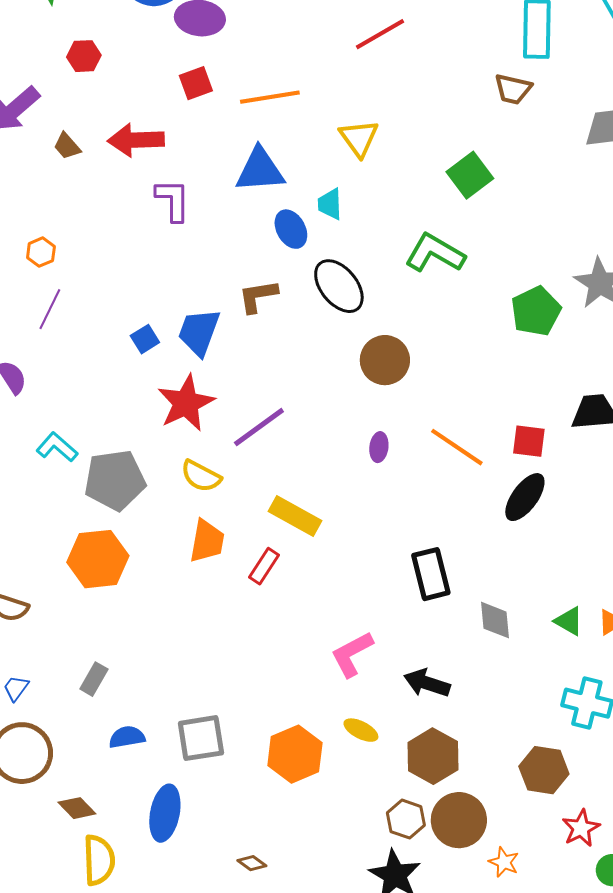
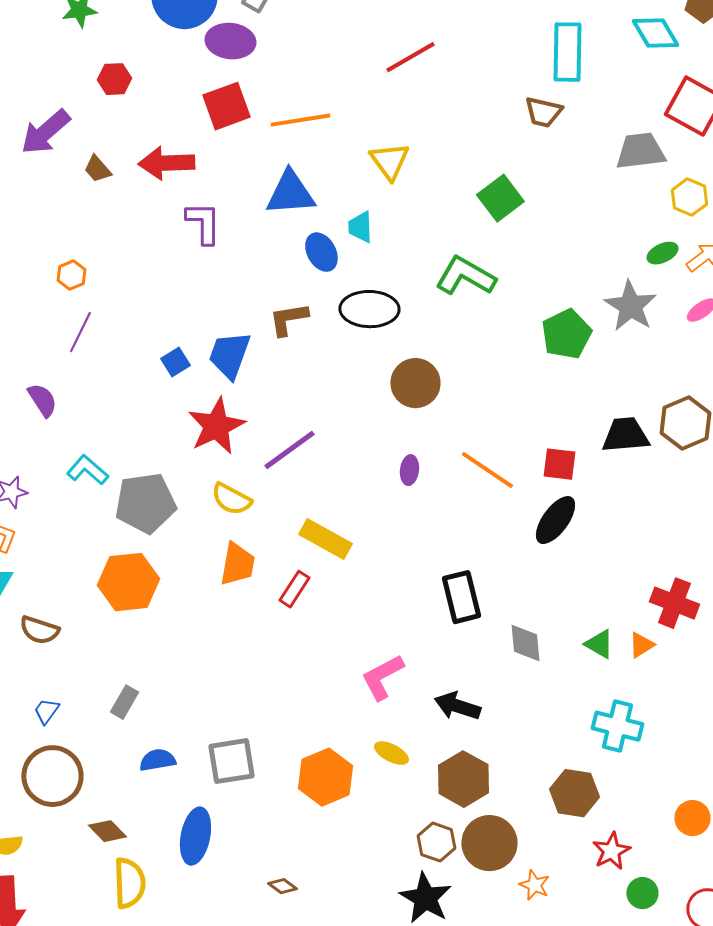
red square: (196, 83) -> (226, 106), size x1.4
black ellipse: (339, 286) -> (369, 309), turned -50

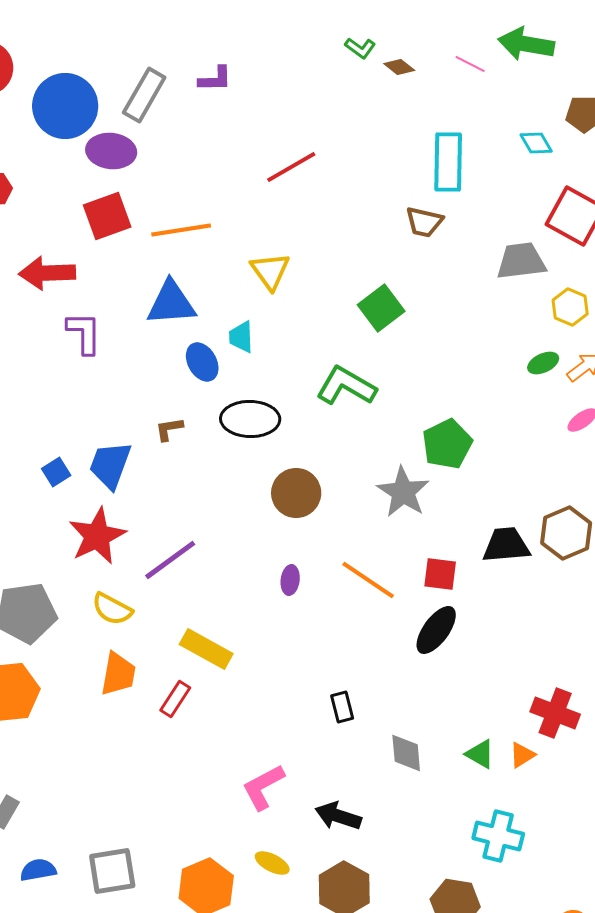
cyan diamond: (655, 33) -> (536, 143), size x0.7
gray star: (630, 306) -> (403, 492), moved
brown L-shape: (288, 319) -> (169, 429), size x0.7
black rectangle: (461, 597) -> (342, 707), size x0.6

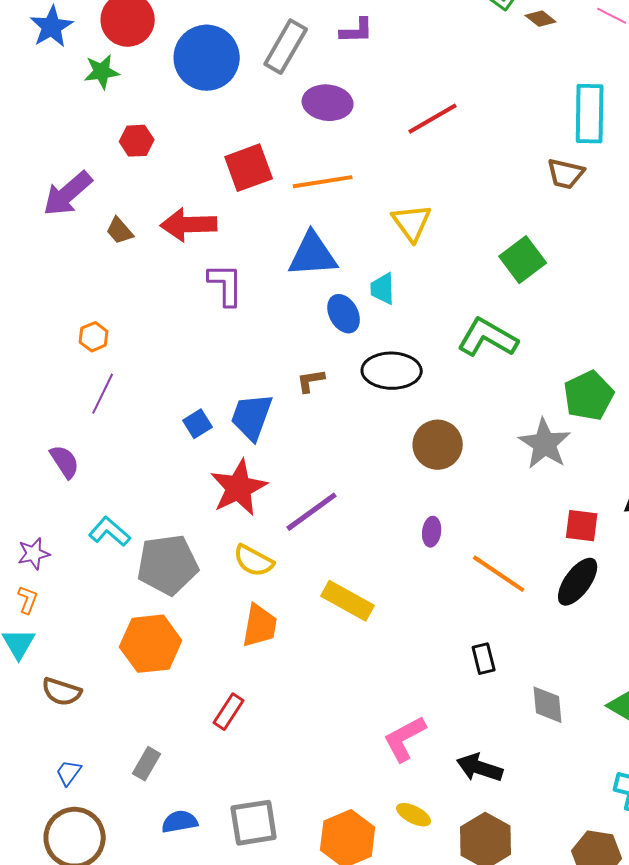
purple ellipse: (111, 151) -> (328, 103), moved
orange line: (368, 580) -> (499, 574), moved
red rectangle: (175, 699) -> (229, 712), moved

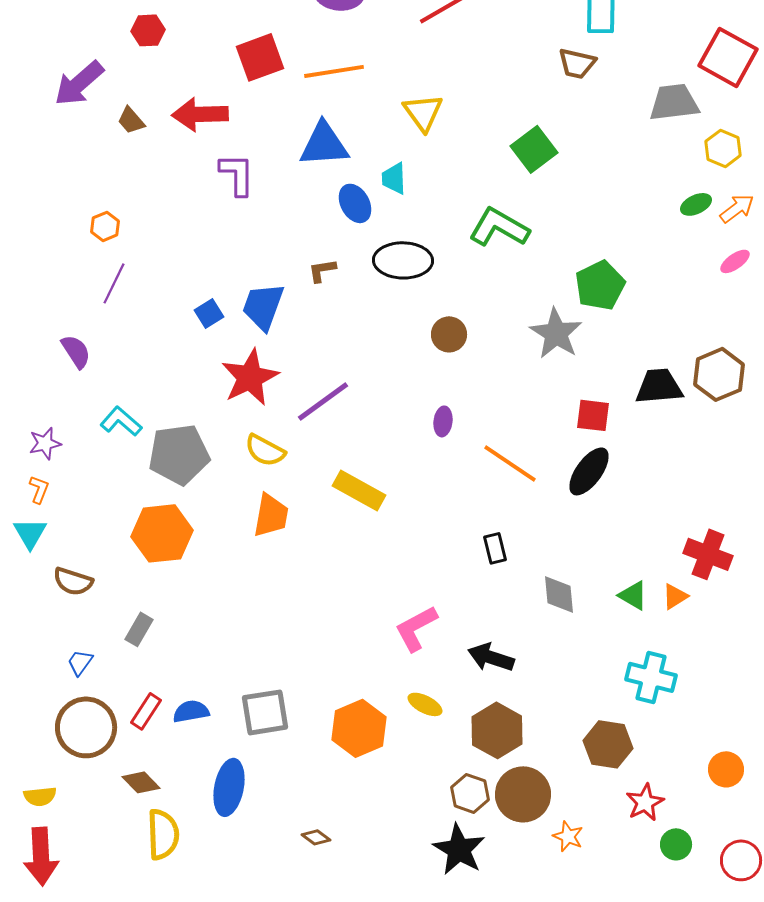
brown circle: (438, 445) -> (449, 334), size x0.7
red rectangle: (229, 712) -> (146, 711), moved
gray rectangle: (147, 764) -> (139, 629), moved

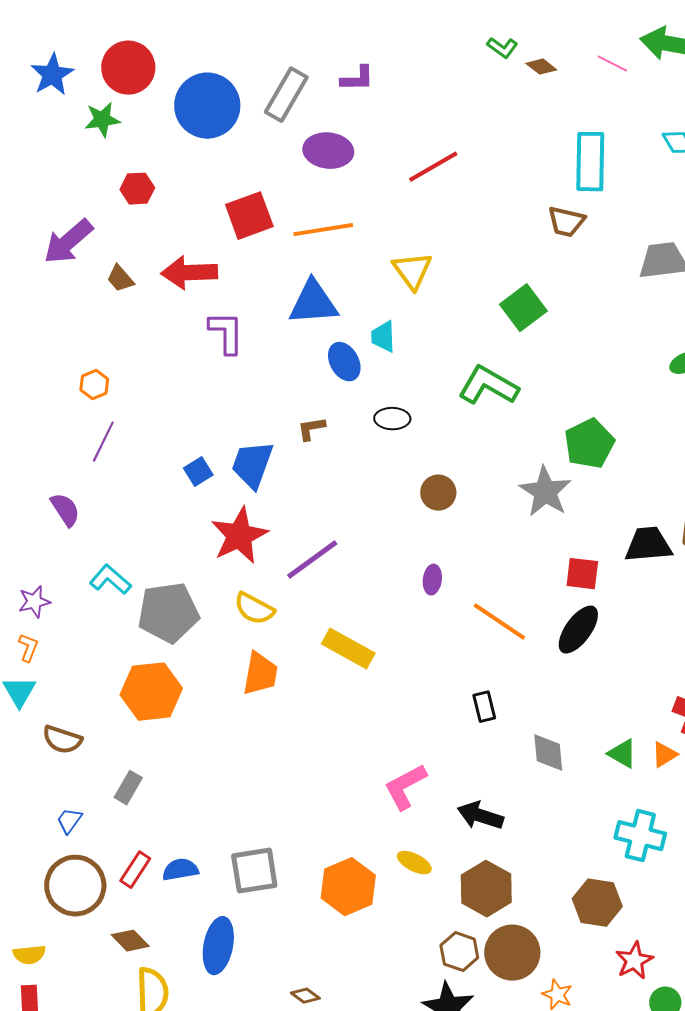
black ellipse: (403, 260) -> (392, 419), size x0.6

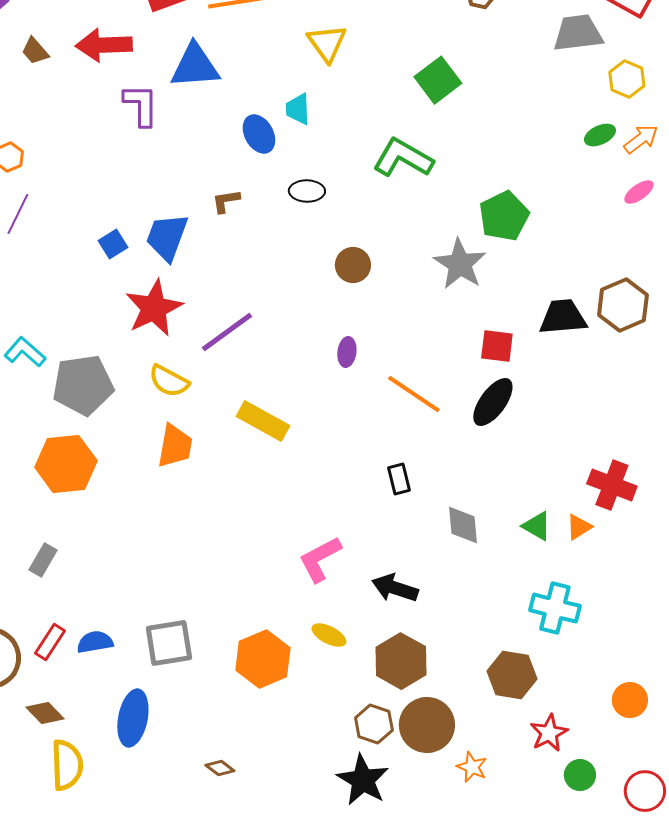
blue triangle: (313, 303) -> (195, 66), moved

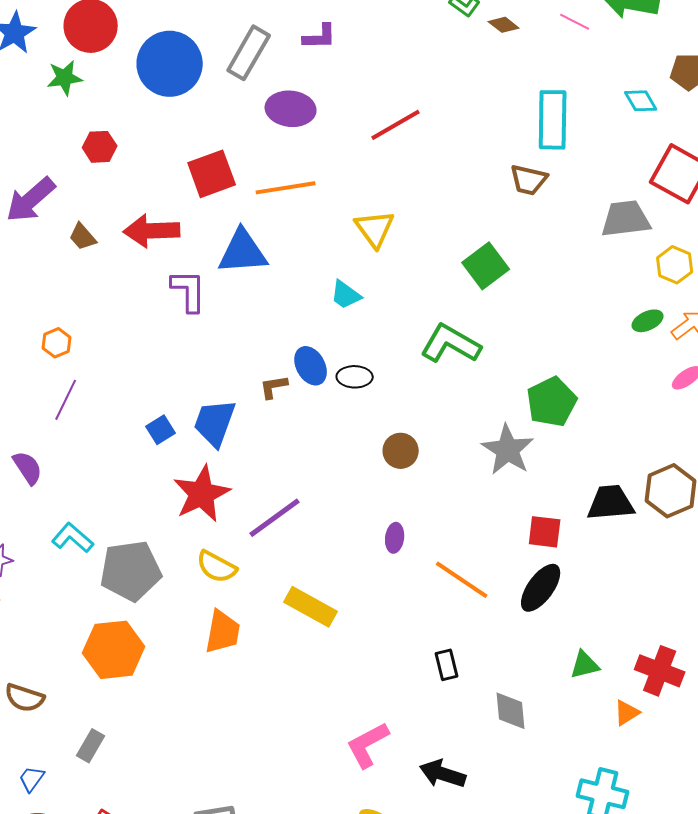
cyan trapezoid: (298, 109) -> (346, 295), turned -52
blue ellipse: (259, 134) -> (311, 366), moved
green triangle: (537, 526) -> (585, 665), moved, turned -44

